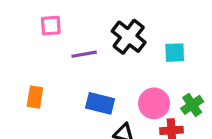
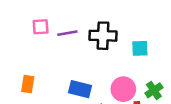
black cross: (129, 37) -> (103, 36), turned -36
purple line: (84, 54) -> (67, 33), moved

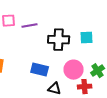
black cross: (103, 36) -> (59, 40), moved

